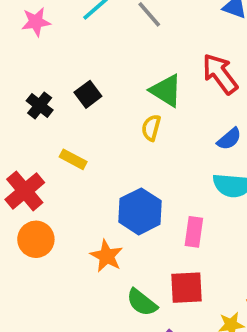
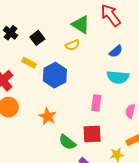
black square: (88, 94) -> (37, 38), moved
yellow semicircle: (151, 128) -> (72, 45), turned -128
blue hexagon: (140, 211) -> (55, 75), moved

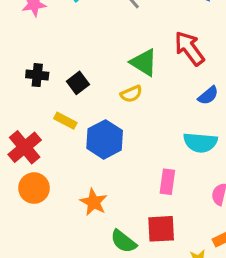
black cross: (10, 33) -> (37, 75), turned -32
blue semicircle: (116, 51) -> (208, 95), moved

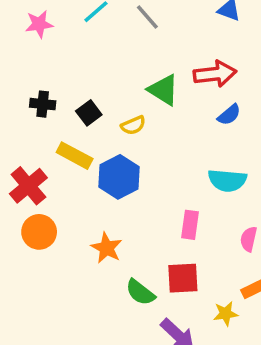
red arrow: (189, 48) -> (215, 74), turned 120
yellow semicircle: (131, 94) -> (133, 125), moved
blue semicircle: (208, 95) -> (229, 115), moved
yellow rectangle: (65, 121) -> (75, 156), size x1.4

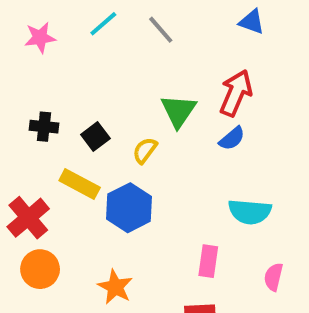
red arrow: (215, 74) -> (236, 93), turned -60
green triangle: (163, 90) -> (179, 111), turned 32
blue semicircle: (229, 115) -> (232, 138), moved
yellow semicircle: (133, 125) -> (145, 150), turned 150

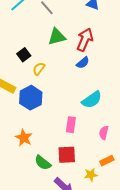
green triangle: (179, 111) -> (57, 37), moved, turned 42
black square: (95, 137) -> (24, 55), moved
cyan semicircle: (250, 212) -> (92, 100), turned -40

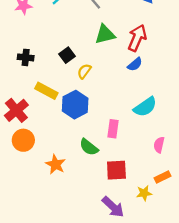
pink rectangle: (71, 125) -> (113, 129), moved
orange star: (24, 138) -> (56, 164), moved
green semicircle: (43, 163) -> (89, 147), moved

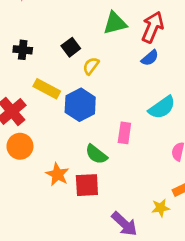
red square: (116, 170) -> (87, 185), moved

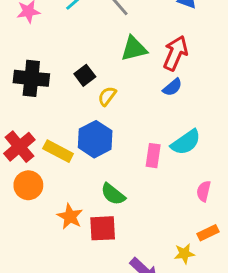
black cross: (23, 50) -> (31, 78), size x1.6
yellow rectangle: (47, 89) -> (58, 151), moved
pink rectangle: (124, 133) -> (153, 156), moved

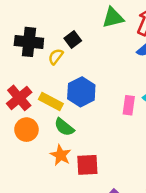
yellow semicircle: (107, 96) -> (56, 57), moved
green semicircle: (113, 194) -> (64, 127), moved

